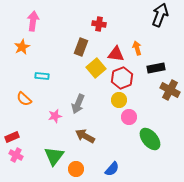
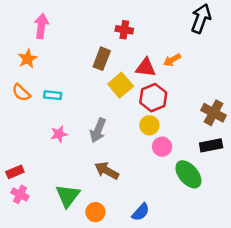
orange arrow: (137, 48) -> (172, 60), turned -104
black rectangle: (156, 68) -> (211, 145), moved
orange semicircle: (24, 99) -> (21, 93), moved
pink star: (55, 116) -> (59, 134), moved

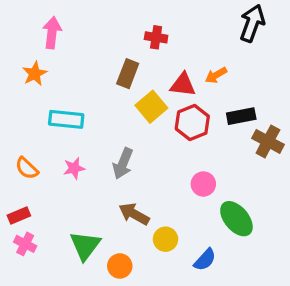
orange semicircle: (21, 93) -> (27, 168), moved
cyan rectangle: (53, 95) -> (66, 119), size x1.5
yellow circle: (149, 125) -> (165, 239), moved
black rectangle: (211, 145) -> (241, 116), moved
blue semicircle: (141, 212) -> (205, 260), moved

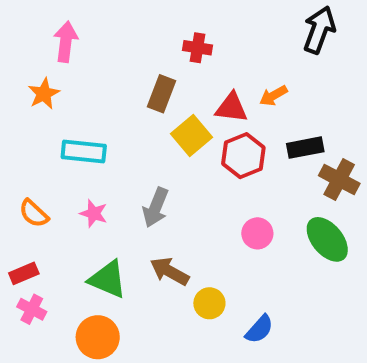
pink star: (74, 168) -> (94, 213), turned 30
green ellipse: (236, 219) -> (327, 239), moved
green triangle: (85, 245) -> (108, 279), moved, turned -44
orange circle: (120, 266) -> (98, 337), moved, size x1.4

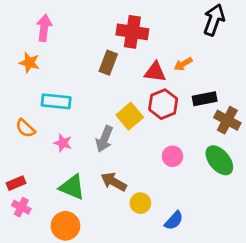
red cross: (197, 48) -> (132, 32), size x1.6
orange star: (44, 94) -> (29, 63), turned -30
yellow square: (191, 136) -> (130, 116), moved
orange semicircle: (34, 213) -> (25, 128), moved

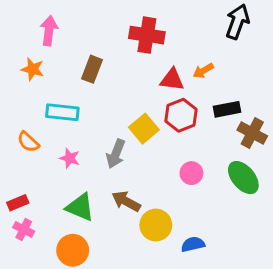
brown rectangle: (108, 63) -> (92, 69), moved
yellow circle: (140, 203) -> (156, 225), size x1.4
blue semicircle: (174, 221) -> (193, 244), turned -145

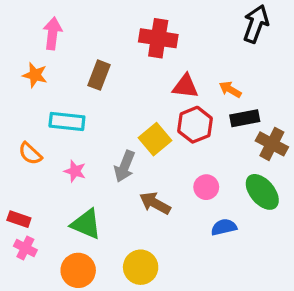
orange arrow: (203, 71) -> (230, 89), moved, turned 60
brown arrow: (126, 201) -> (155, 203), moved
red rectangle: (18, 203) -> (19, 219), turned 42
yellow circle: (156, 225) -> (141, 267), moved
blue semicircle: (193, 244) -> (224, 227), moved

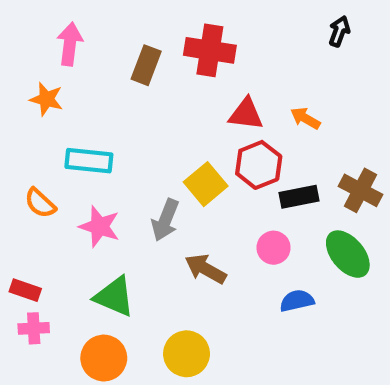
black arrow: (256, 24) -> (339, 31), size x0.6
brown rectangle: (99, 75) -> (146, 65), moved
black rectangle: (245, 118) -> (299, 197), moved
pink star: (75, 171) -> (100, 226), size x1.4
pink cross: (25, 248) -> (34, 328), turned -30

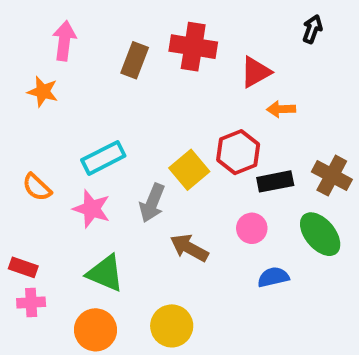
red triangle: (246, 114) -> (256, 72), moved, turned -36
orange arrow: (305, 118) -> (281, 109), turned -32
cyan rectangle: (89, 161) -> (103, 158), moved, turned -33

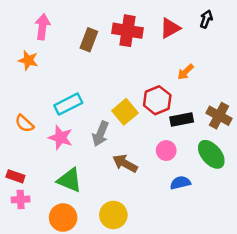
red triangle: (256, 72) -> (170, 28), moved
orange arrow: (281, 109) -> (186, 72), turned -42

